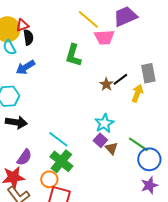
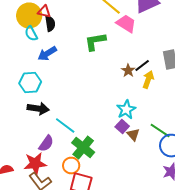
red triangle: (22, 25) -> (44, 12), turned 32
pink trapezoid: (104, 37) -> (126, 24), turned -145
green L-shape: (73, 55) -> (95, 42), turned 65
yellow arrow: (137, 93) -> (148, 80), moved
cyan line: (58, 139) -> (65, 126), moved

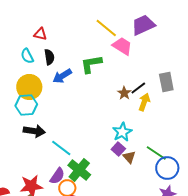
yellow circle: (29, 16) -> (29, 87), moved
black semicircle: (50, 24) -> (49, 57), moved
blue arrow: (47, 54) -> (62, 76), moved
purple semicircle: (46, 144) -> (57, 176), moved

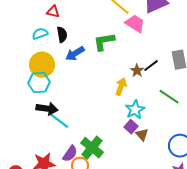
cyan semicircle: (27, 56) -> (40, 34), turned 98
yellow arrow: (144, 102) -> (121, 87), moved
cyan line: (61, 148) -> (59, 121), moved
green line: (156, 153) -> (169, 97), moved

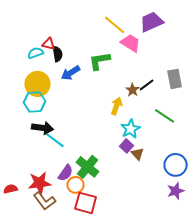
red triangle: (53, 12) -> (49, 44), moved

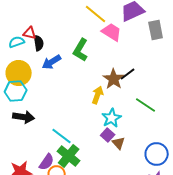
green L-shape: (100, 61) -> (81, 50), turned -50
gray rectangle: (175, 79) -> (156, 30), moved
brown star: (133, 90) -> (114, 79), size x1.5
cyan line: (55, 140) -> (62, 136), moved

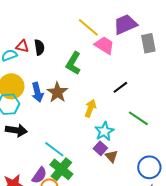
black semicircle: (39, 43) -> (39, 47), moved
blue arrow: (52, 62) -> (37, 92), moved, turned -72
brown star: (114, 79) -> (57, 92), moved

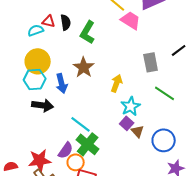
gray rectangle: (148, 43) -> (151, 62), moved
green L-shape: (73, 63) -> (88, 32), moved
black line: (120, 87) -> (179, 50), moved
blue arrow: (37, 92) -> (62, 83), moved
blue circle: (149, 167) -> (164, 140), moved

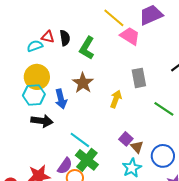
gray rectangle: (151, 62) -> (139, 78), moved
cyan star: (131, 106) -> (132, 168), moved

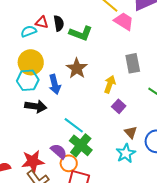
green L-shape: (87, 48) -> (81, 33), turned -100
purple square: (126, 139) -> (119, 106), moved
purple semicircle: (65, 166) -> (59, 151), turned -84

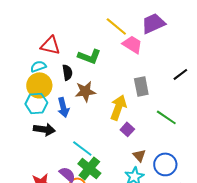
red triangle: (42, 22) -> (50, 45), size x1.5
black semicircle: (59, 23) -> (67, 72), moved
cyan semicircle: (29, 31) -> (38, 66), moved
brown star: (77, 68) -> (85, 91), turned 30
yellow arrow: (110, 84) -> (118, 107), size x1.4

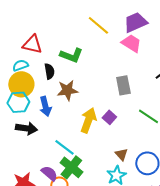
pink trapezoid: (132, 44) -> (131, 43), moved
yellow arrow: (118, 107) -> (88, 120), moved
purple square: (127, 129) -> (109, 117), moved

